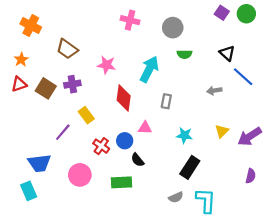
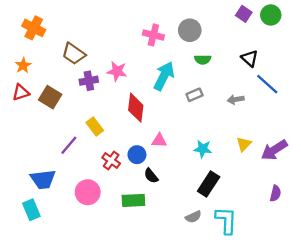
pink cross: (130, 20) -> (153, 35), moved
purple cross: (72, 84) -> (89, 81), moved
gray rectangle: (166, 101) -> (194, 95), moved, turned 56

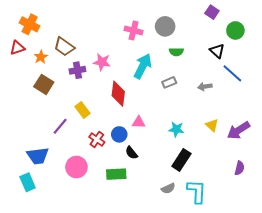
green circle: (271, 15) -> (235, 30), moved
orange star: (23, 65) -> (41, 57), moved
red triangle: (21, 92) -> (17, 48), moved
yellow triangle: (244, 144) -> (212, 125), turned -32

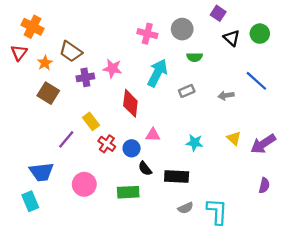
purple square: (212, 12) -> (218, 13), moved
red triangle: (17, 48) -> (19, 53), turned -35
black triangle: (217, 51) -> (232, 38), moved
red cross: (97, 140) -> (107, 144), moved
black rectangle: (181, 160) -> (177, 176), moved, turned 60

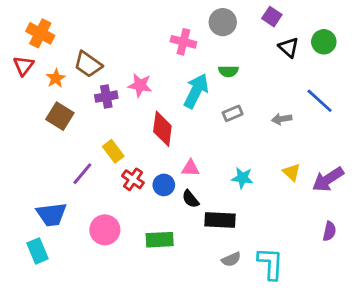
gray circle: (182, 29) -> (223, 22), moved
green semicircle: (195, 57) -> (228, 71), moved
black semicircle: (145, 169) -> (190, 199), moved

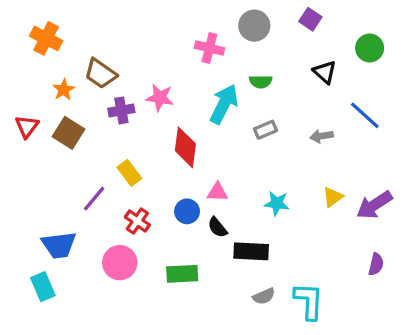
black triangle: (289, 47) -> (325, 72), moved
red triangle: (23, 66) -> (27, 126), moved
yellow triangle: (292, 172) -> (333, 197), turned 42
red cross: (133, 179) -> (137, 221), moved

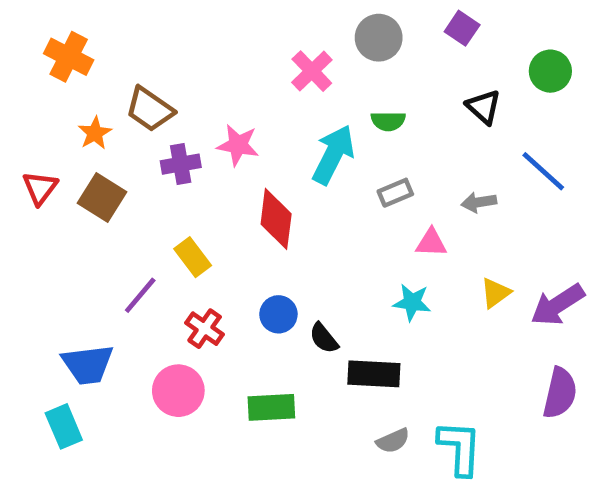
pink cross: (209, 48) -> (312, 71), turned 32
pink triangle: (217, 192) -> (431, 243), moved
purple semicircle: (376, 264) -> (560, 393), size x1.5

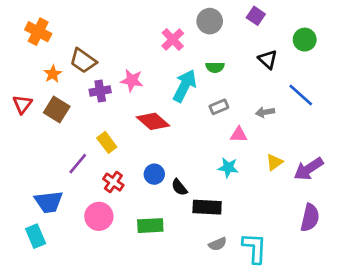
red diamond: (276, 219) -> (153, 121), turned -56

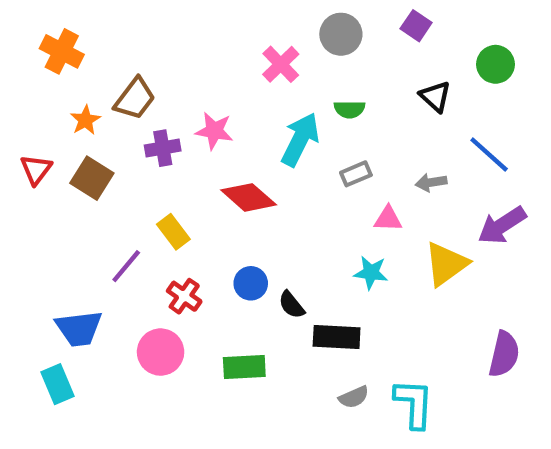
brown trapezoid: (83, 61) -> (135, 99), turned -88
yellow triangle: (274, 162) -> (446, 264), size x1.6
purple arrow: (309, 169) -> (502, 225), moved

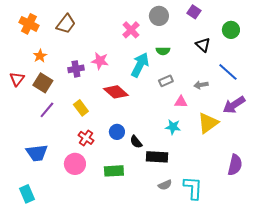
brown trapezoid: (135, 99) -> (66, 24), moved
purple line: (126, 266) -> (47, 110), moved
cyan rectangle: (57, 384) -> (27, 194), moved

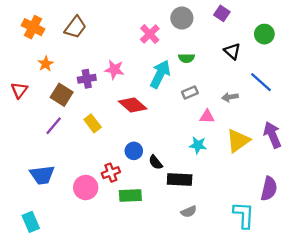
brown square: (43, 83) -> (62, 95), moved
purple arrow: (234, 105) -> (272, 135), moved, turned 100
red cross: (86, 138) -> (111, 173), moved, turned 35
cyan L-shape: (193, 188) -> (244, 215), moved

